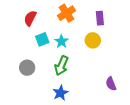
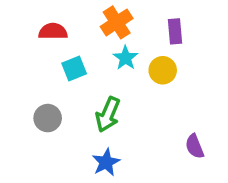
red semicircle: (30, 18) -> (53, 31), turned 63
cyan star: (61, 41) -> (126, 58), moved

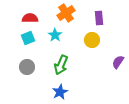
cyan star: (126, 58) -> (55, 35), moved
cyan square: (74, 68) -> (28, 38), moved
purple semicircle: (195, 146) -> (118, 62), moved, turned 56

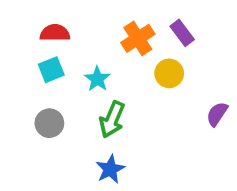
orange cross: (66, 13) -> (138, 38), moved
purple rectangle: (99, 18) -> (182, 33), turned -32
cyan star: (55, 35) -> (97, 79), moved

